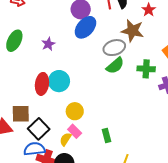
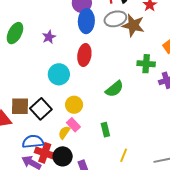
blue ellipse: (85, 27) -> (86, 21), turned -40
gray ellipse: (114, 48) -> (115, 19), moved
green semicircle: (115, 66) -> (114, 89), moved
red ellipse: (42, 84) -> (84, 55), moved
black square: (39, 129) -> (41, 109), moved

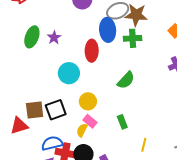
blue ellipse: (86, 21) -> (108, 30), moved
green ellipse: (15, 33) -> (32, 37), moved
green cross: (146, 64) -> (133, 38), moved
black square: (41, 109) -> (56, 110), turned 30

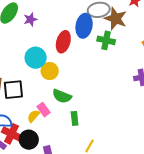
green semicircle: (126, 80) -> (62, 96), moved, turned 54
yellow circle: (88, 101) -> (50, 71), moved

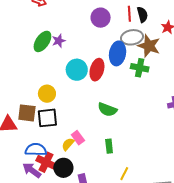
purple star: (30, 19) -> (59, 41), moved
cyan circle: (36, 58) -> (77, 70), moved
yellow circle: (50, 71) -> (47, 94), moved
green semicircle: (62, 96) -> (107, 110), moved

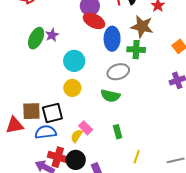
gray ellipse: (132, 37) -> (118, 72), moved
red ellipse: (97, 70) -> (94, 21), moved, turned -70
yellow circle: (47, 94) -> (72, 88), moved
blue semicircle: (36, 150) -> (46, 132), moved

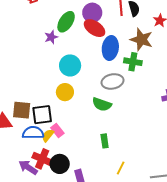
green ellipse: (36, 38) -> (66, 22), moved
pink rectangle: (86, 128) -> (57, 130), moved
yellow semicircle: (77, 136) -> (48, 135), moved

